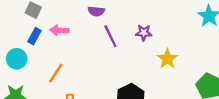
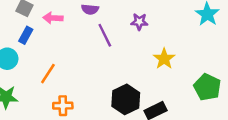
pink arrow: (59, 30) -> (53, 18), moved
purple star: (144, 33) -> (139, 22), moved

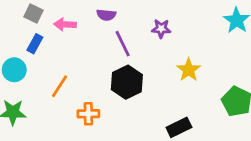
black hexagon: (126, 99) -> (127, 82), moved
orange cross: (63, 106) -> (88, 114), moved

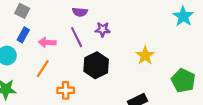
pink arrow: (65, 24) -> (47, 42), moved
purple star: (161, 29) -> (103, 29), moved
purple line: (123, 44) -> (77, 37), moved

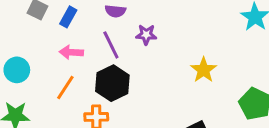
blue rectangle: (23, 35) -> (68, 17), moved
black hexagon: (96, 65) -> (112, 83), moved

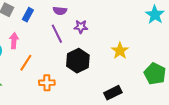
pink arrow: (71, 52) -> (14, 41), moved, turned 91
black hexagon: (112, 83) -> (78, 61), moved

